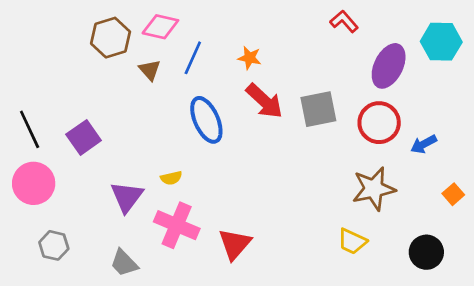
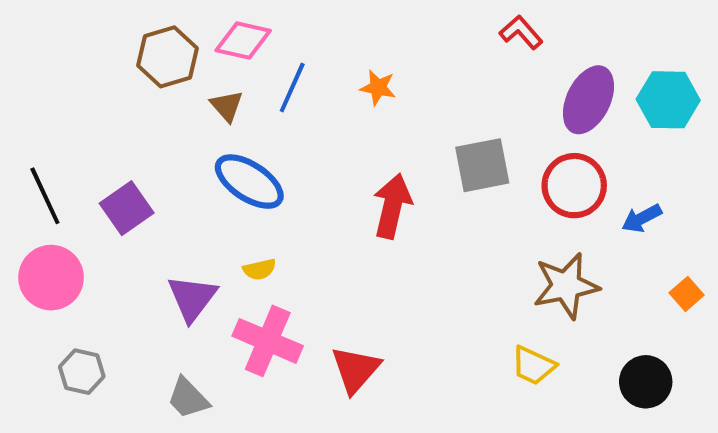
cyan hexagon: (441, 42) -> (668, 100), moved
red arrow: (264, 101) -> (392, 206), moved, turned -120
blue ellipse: (206, 120) -> (249, 182), moved, turned -33

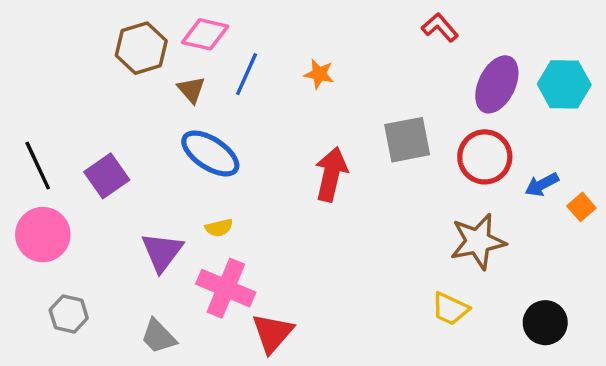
orange square: (687, 294) -> (581, 207), moved
red triangle: (356, 370) -> (272, 333), moved

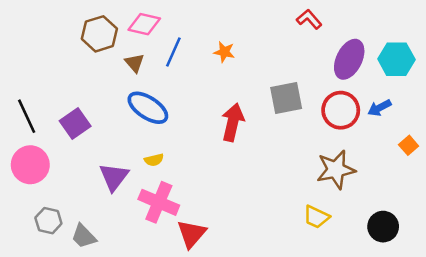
blue arrow: (542, 185) -> (379, 108), moved
gray trapezoid: (159, 336) -> (84, 236), moved

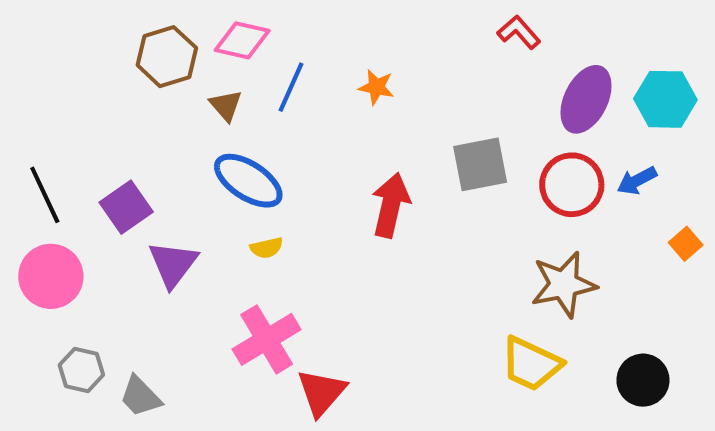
yellow semicircle: (154, 160) -> (267, 248), moved
purple triangle: (114, 177) -> (173, 264), moved
pink cross: (159, 202) -> (267, 339), turned 36
yellow trapezoid: (316, 217) -> (531, 364), size x1.4

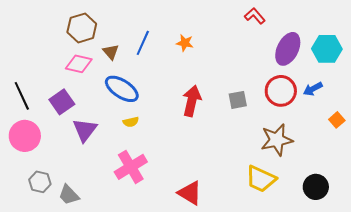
pink diamond: (242, 40) -> (79, 64), moved
gray square: (480, 164) -> (238, 100), moved, size x0.7
red triangle: (321, 392) -> (190, 193), moved, turned -40

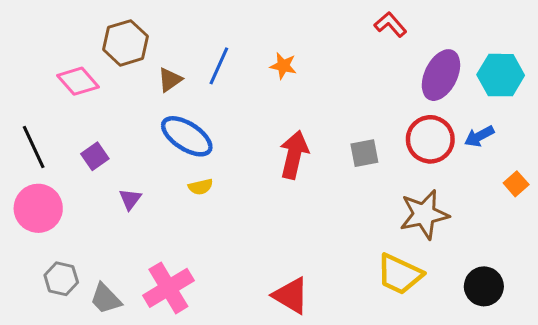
brown triangle: (111, 52) -> (170, 80), turned 36
pink diamond: (79, 64) -> (78, 81), moved, turned 36
purple square: (62, 102) -> (95, 156), size x0.7
purple triangle: (85, 130) -> (130, 199), size x0.6
pink cross: (131, 167) -> (168, 288), moved

